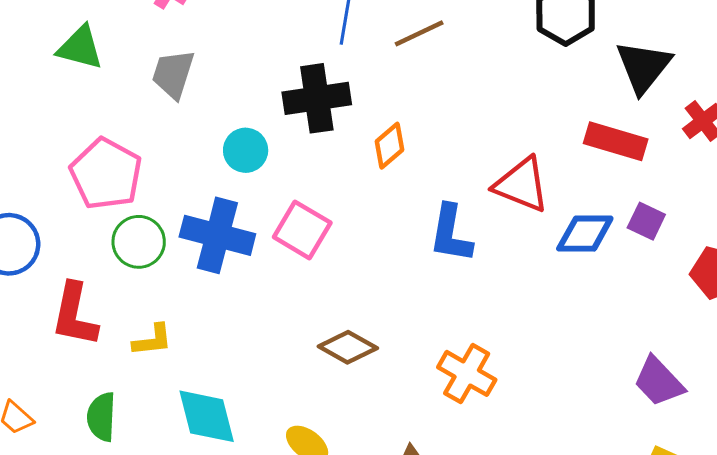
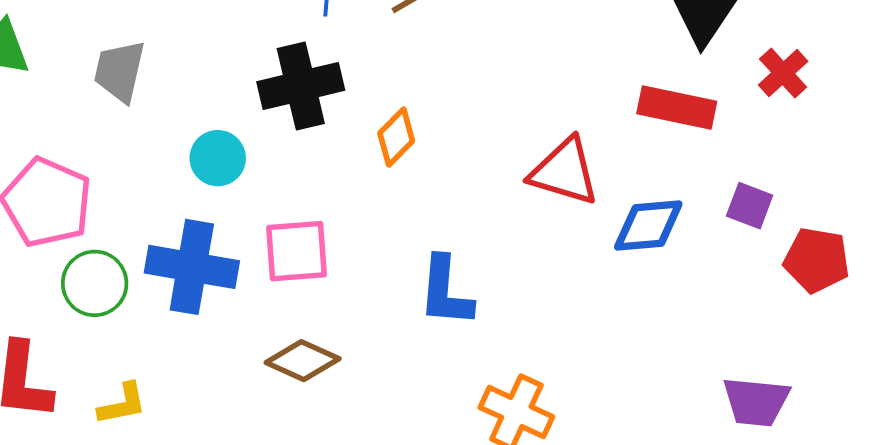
purple square: (646, 221) -> (750, 206), moved
pink square: (302, 230) -> (297, 251), turned -30
blue L-shape: (451, 234) -> (445, 292), moved
brown diamond: (348, 347) -> (303, 361), moved
purple trapezoid: (659, 382) -> (756, 402), turned -36

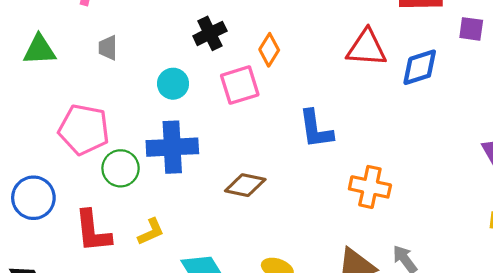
gray trapezoid: (120, 71) -> (108, 48), size x0.7
black cross: (301, 86) -> (210, 33), size x0.7
purple square: (750, 206) -> (471, 29), moved
pink square: (297, 251) -> (240, 85), moved

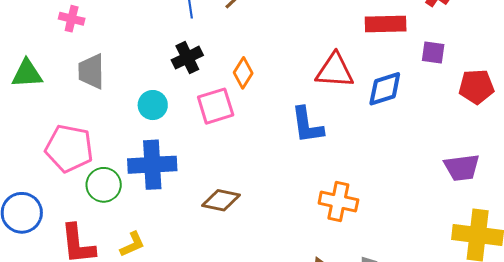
gray trapezoid: (108, 48) -> (91, 71), size x1.5
blue L-shape: (316, 129) -> (307, 125), moved

